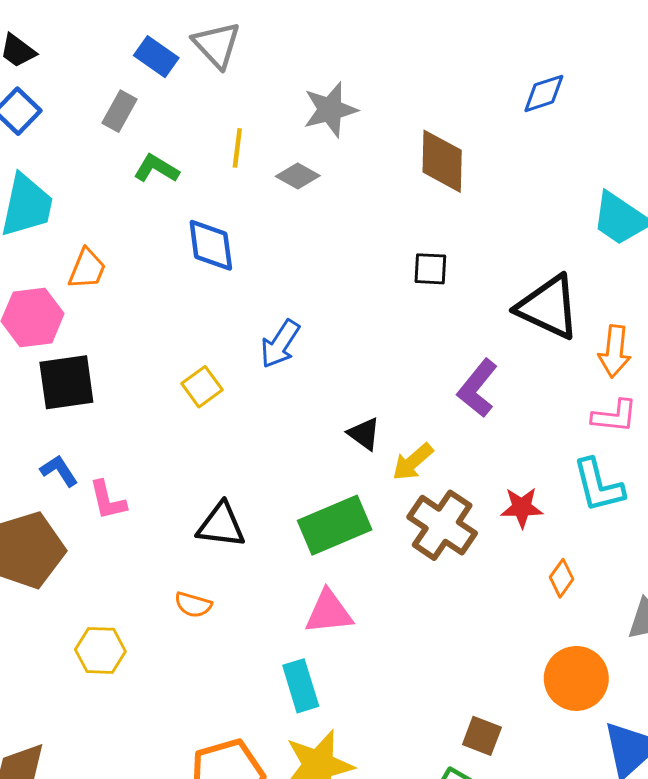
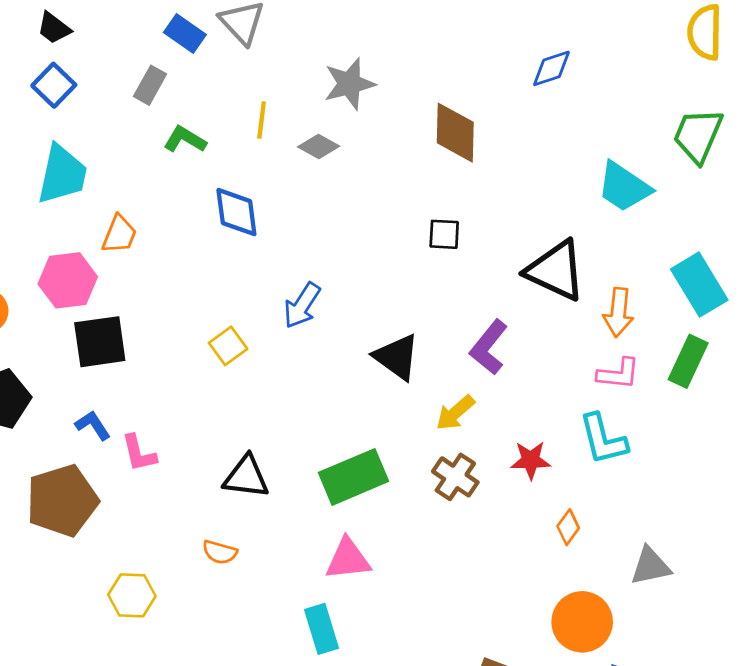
black triangle: (364, 434) -> (397, 357), moved, size x1.5
yellow arrow: (413, 462) -> (455, 413), moved
brown cross: (442, 525) -> (455, 477), size x0.7

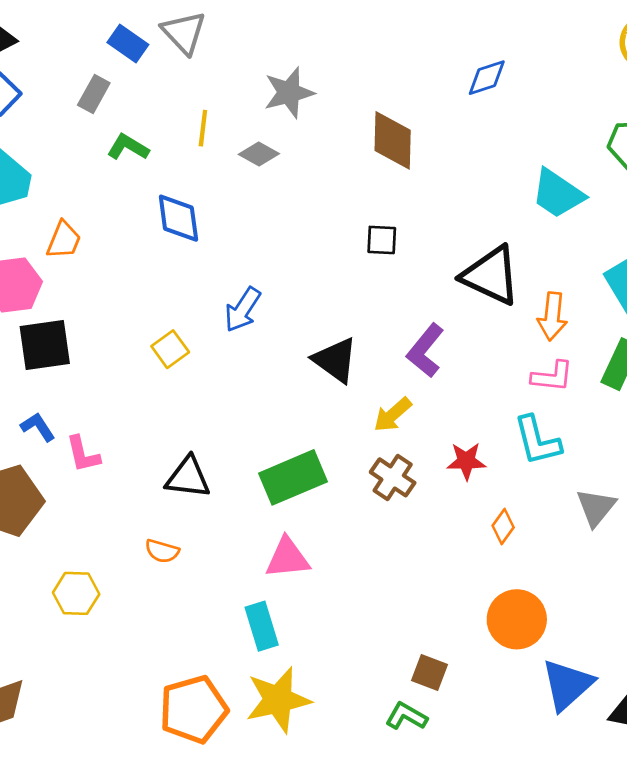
gray triangle: (650, 566) -> (596, 507), moved, turned -39

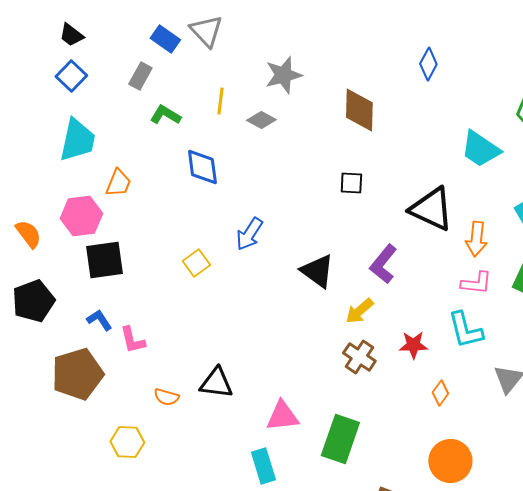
blue diamond: (487, 78) -> (428, 64), turned -44
black triangle: (188, 477) -> (216, 383), moved
green rectangle: (293, 477) -> (340, 439), moved, turned -48
orange semicircle: (162, 551) -> (166, 397), moved

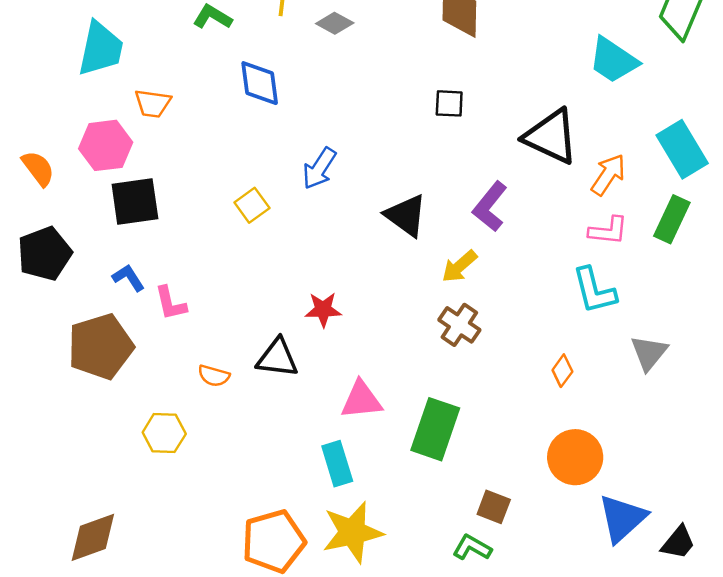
orange trapezoid: (118, 183) -> (153, 103), turned 76
orange arrow: (476, 239) -> (608, 175), turned -152
red star: (413, 345) -> (323, 310), moved

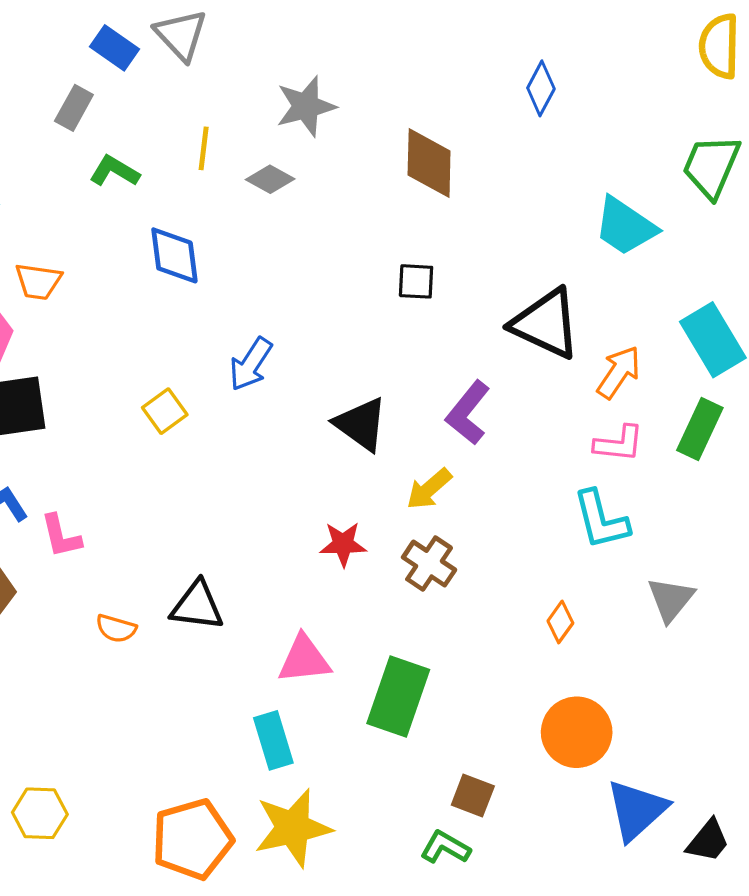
red star: (323, 310) -> (343, 544), moved
yellow hexagon: (164, 433) -> (40, 813), moved

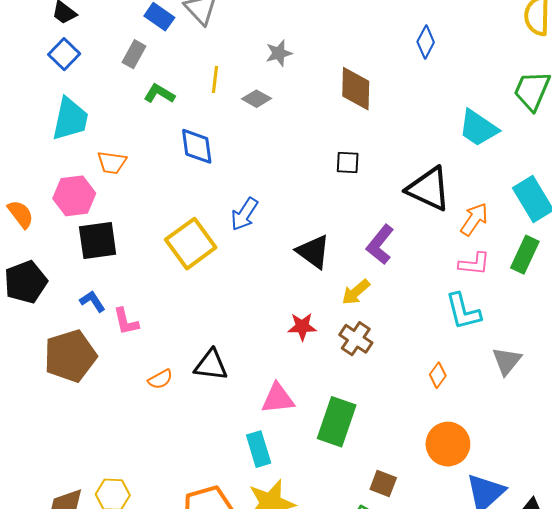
gray star: (306, 106) -> (279, 53), size x0.7
yellow square: (165, 411) -> (191, 244), size x1.8
orange semicircle: (116, 628) -> (160, 379), turned -45

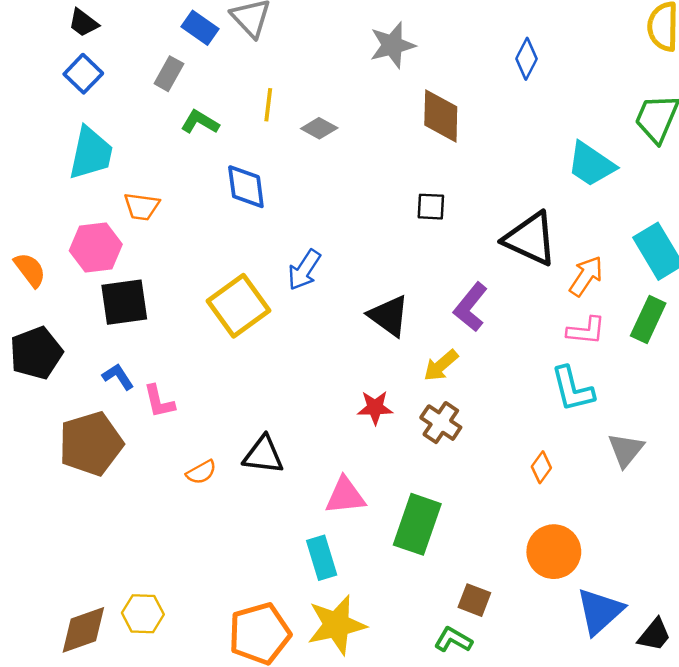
gray star: (279, 53) -> (392, 45), moved, size x1.4

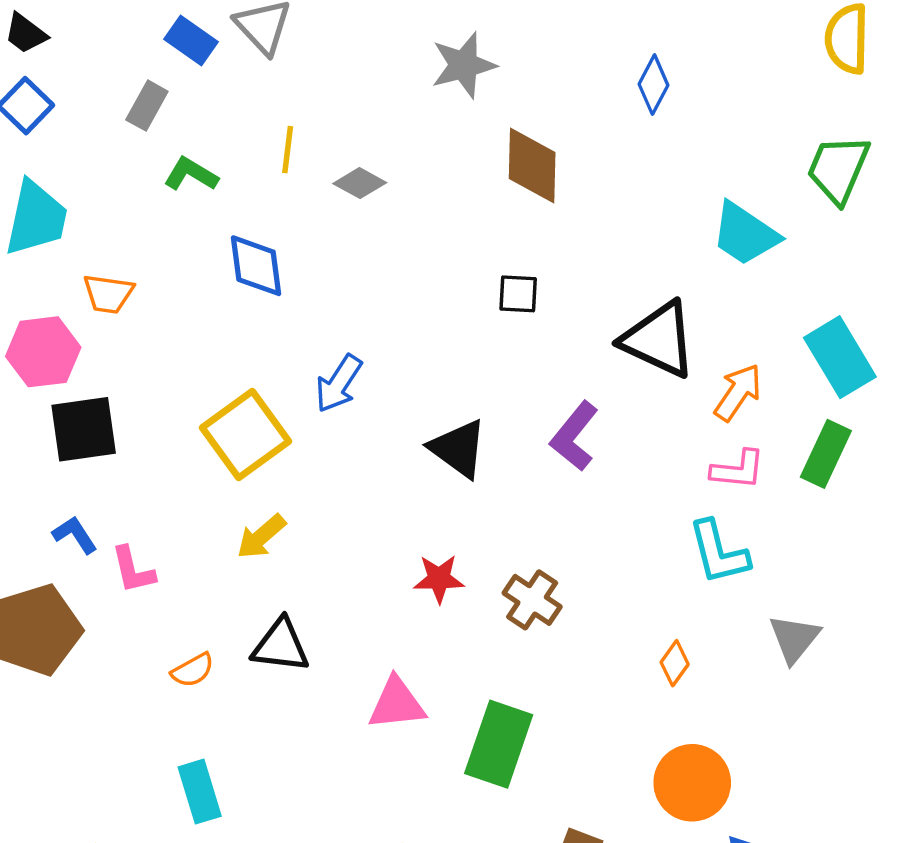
yellow arrow: (441, 365) -> (261, 537), moved
cyan rectangle: (322, 558) -> (200, 792), moved

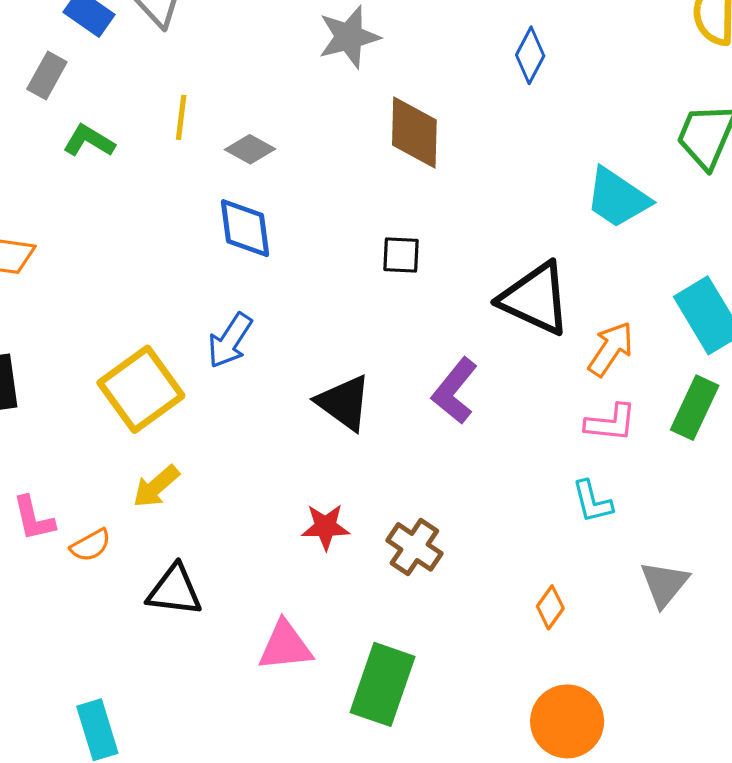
blue diamond: (256, 266) -> (245, 228), moved
cyan L-shape: (719, 552) -> (592, 502), size x0.7
orange semicircle: (193, 670) -> (91, 545), moved

